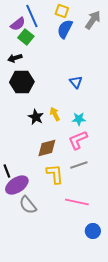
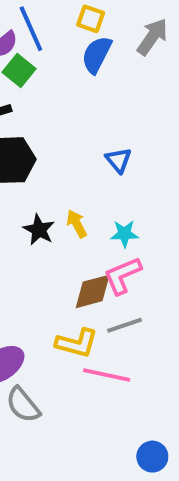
brown diamond: (47, 148) -> (93, 291), moved
yellow L-shape: (55, 174) -> (77, 343), turned 110
pink line: (77, 202) -> (107, 375), moved

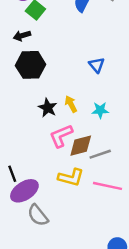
pink L-shape: (122, 275) -> (61, 136), moved
gray line: (124, 325) -> (100, 154), moved
pink line: (107, 375) -> (108, 186), moved

